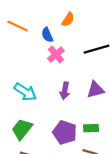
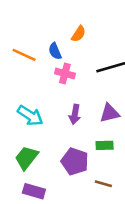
orange line: (18, 26) -> (24, 55), moved
pink cross: (56, 55) -> (65, 73), turned -35
green rectangle: (91, 128) -> (105, 145), moved

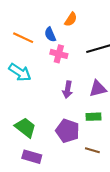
cyan arrow: (30, 116) -> (20, 72), moved
green trapezoid: (26, 158) -> (25, 128), turned 90

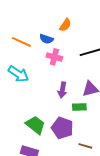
blue semicircle: (50, 34) -> (46, 39), turned -48
green rectangle: (93, 117) -> (79, 107), moved
green trapezoid: (25, 128) -> (35, 125), moved

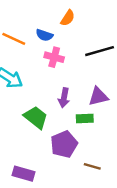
green trapezoid: (35, 125) -> (36, 117), moved
purple pentagon: (62, 128) -> (64, 144), turned 30

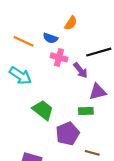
purple arrow: (64, 98) -> (80, 70), moved, turned -49

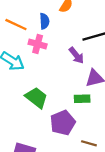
blue semicircle: (50, 38) -> (44, 21), turned -112
pink cross: (59, 57) -> (38, 44), moved

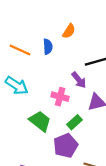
pink cross: (38, 44) -> (60, 97), moved
green rectangle: (82, 99) -> (74, 122), moved, turned -40

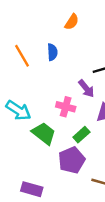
orange semicircle: (69, 31) -> (72, 22), moved
orange line: (20, 50) -> (22, 56), turned 35
cyan arrow: (17, 86) -> (18, 110), moved

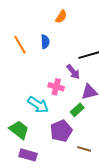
cyan arrow: (18, 110) -> (38, 105), moved
green trapezoid: (44, 133) -> (19, 130), moved
green rectangle: (81, 135) -> (77, 110), moved

